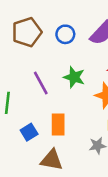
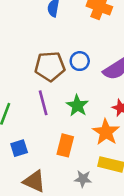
brown pentagon: (27, 32) -> (50, 66), moved
orange rectangle: (58, 124) -> (65, 145), moved

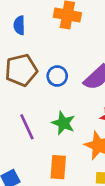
brown pentagon: (50, 66) -> (21, 70), moved

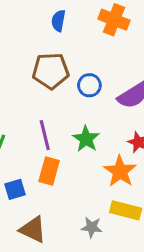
orange rectangle: (58, 167) -> (49, 171), moved

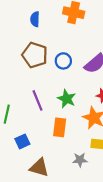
brown pentagon: (51, 71) -> (35, 55), turned 30
orange rectangle: (49, 171) -> (60, 127), moved

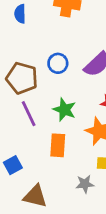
brown pentagon: (35, 55) -> (22, 78), moved

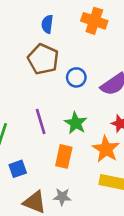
brown pentagon: (22, 78) -> (43, 59), moved
gray star: (85, 184) -> (62, 197), moved

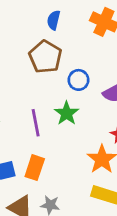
green star: (76, 123) -> (67, 113), moved
orange rectangle: (64, 156) -> (35, 168), moved

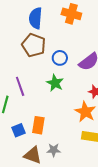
blue semicircle: (54, 20) -> (35, 18), size x1.5
purple line: (36, 123) -> (20, 86), moved

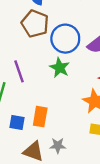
blue circle: (60, 58) -> (65, 39), size x1.6
blue square: (18, 130) -> (17, 122), turned 32

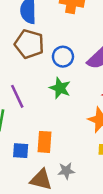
blue circle: (65, 39) -> (63, 57), size x0.7

